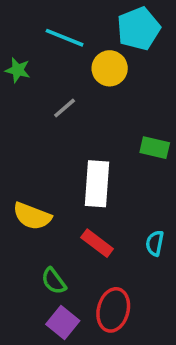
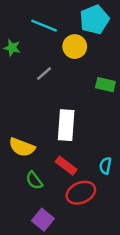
green rectangle: (155, 148) -> (105, 85), moved
green semicircle: (54, 281) -> (34, 180), moved
red ellipse: (113, 310) -> (81, 193), moved, turned 52

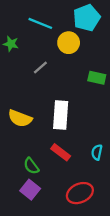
yellow semicircle: (22, 147) -> (20, 118), moved
red ellipse: (81, 193) -> (80, 193), moved
purple square: (43, 220) -> (30, 190), moved

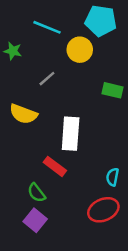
cyan pentagon: (87, 18) -> (101, 21), turned 30
yellow semicircle: (20, 118) -> (23, 114), moved
red rectangle: (61, 152) -> (55, 166), moved
red ellipse: (80, 193) -> (103, 210), moved

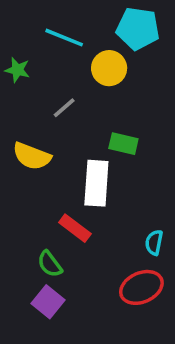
green rectangle: (113, 90) -> (123, 144), moved

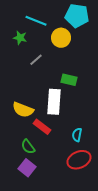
green star: (17, 70) -> (20, 38), moved
yellow semicircle: (32, 156) -> (23, 110), moved
cyan semicircle: (154, 242) -> (77, 135), moved

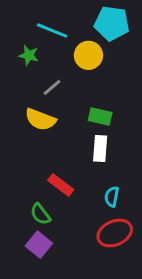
white rectangle: (54, 102) -> (100, 149), moved, size x0.7
yellow semicircle: (23, 110) -> (40, 119), moved

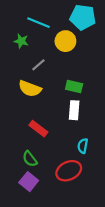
red rectangle: (61, 185) -> (38, 129), moved
red ellipse: (115, 233) -> (69, 171), moved

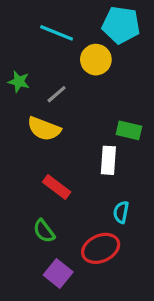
green star: (21, 41) -> (19, 82), moved
green rectangle: (74, 86) -> (129, 130), moved
purple square: (29, 182) -> (58, 274), moved

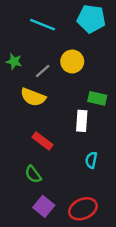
yellow circle: (96, 60) -> (72, 61), moved
red ellipse: (101, 248) -> (83, 209), moved

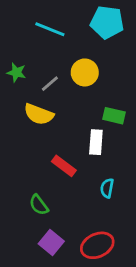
red rectangle: (43, 141) -> (64, 166), moved

